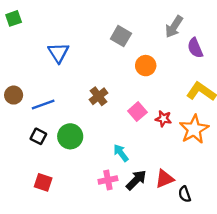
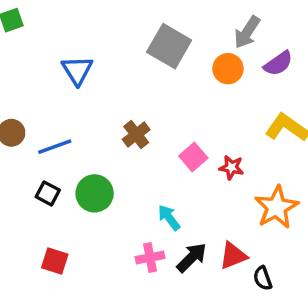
gray square: (121, 36) -> (169, 46), size x1.4
purple semicircle: (195, 48) -> (278, 63), turned -102
orange circle: (146, 66) -> (228, 69), moved
orange star: (194, 129) -> (276, 207), moved

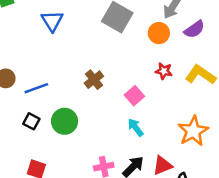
blue triangle: (77, 70) -> (52, 21), moved
red star: (231, 167) -> (164, 71), moved
cyan arrow: (169, 218) -> (136, 127), moved

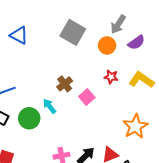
blue triangle: (52, 21) -> (19, 35), turned -30
brown cross: (94, 80) -> (65, 84), moved
cyan arrow: (136, 127) -> (49, 106), moved

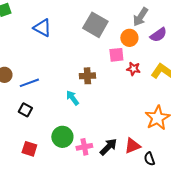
brown cross: (65, 84) -> (87, 76), turned 35
pink square: (87, 97) -> (116, 55), moved, turned 35
green circle: (29, 118) -> (62, 137), moved

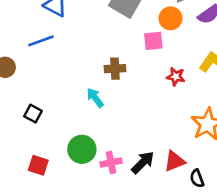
red star: (133, 69) -> (176, 77), moved
blue line: (29, 83) -> (41, 41), moved

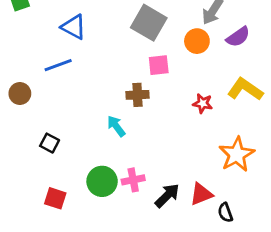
pink square: (153, 41) -> (159, 65), moved
pink cross: (111, 163) -> (133, 180), moved

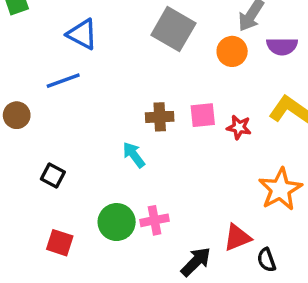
purple semicircle: (238, 37) -> (282, 46), turned 35
pink square: (159, 65) -> (203, 115), moved
black arrow: (167, 196) -> (196, 262), moved

